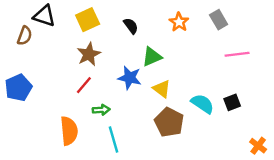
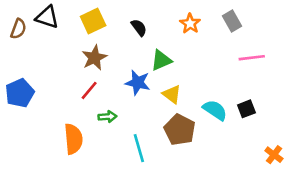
brown semicircle: (25, 36) -> (18, 29), moved
cyan line: (114, 140) -> (139, 148), moved

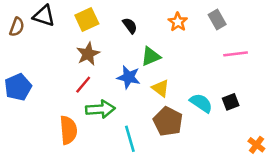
green arrow: (107, 117) -> (100, 109), size x1.6

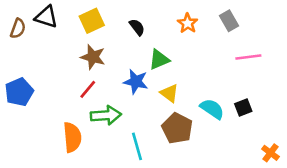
brown star: (88, 54) -> (93, 57), turned -30

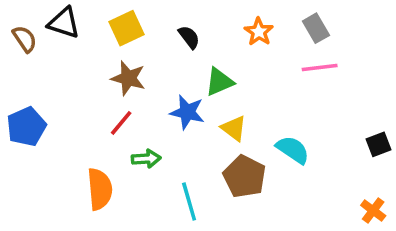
brown semicircle: (18, 28) -> (25, 39), turned -54
pink line: (248, 57) -> (320, 68), moved
black square: (243, 108) -> (379, 144), moved
green arrow: (106, 115) -> (146, 159), size x0.7

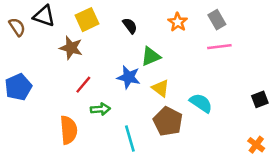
brown star: (128, 78) -> (71, 48), moved

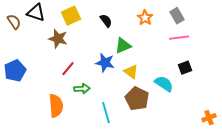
black square: (260, 99) -> (185, 68), moved
orange cross: (256, 145) -> (209, 118), turned 32

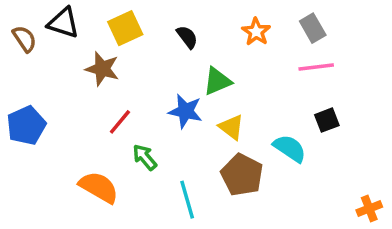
green arrow: (82, 89) -> (145, 157), turned -126
orange semicircle: (56, 106) -> (99, 187), turned -55

